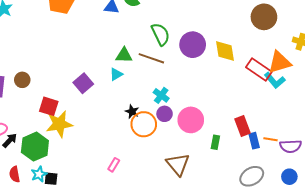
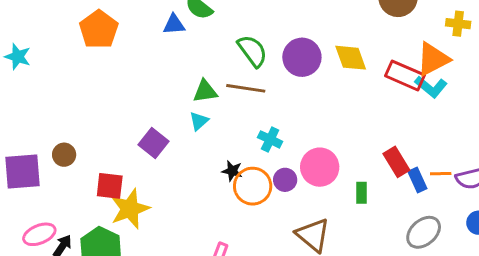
purple circle: (165, 114) -> (285, 180), moved

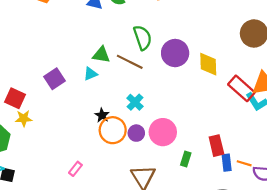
yellow star: (130, 209) -> (24, 118), size x0.6

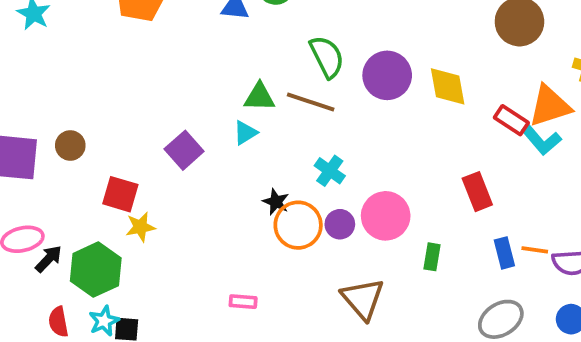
red rectangle: (241, 88) -> (511, 120), size x0.7
red rectangle: (216, 146) -> (477, 192), moved
pink rectangle: (75, 169) -> (243, 302), turned 64

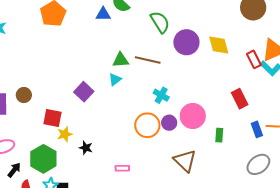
green semicircle: (327, 57) -> (160, 22), moved
red rectangle: (511, 120) -> (254, 59), turned 36
black star: (276, 202) -> (86, 148), moved
black arrow: (49, 259) -> (14, 170), moved

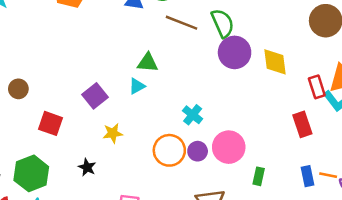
green semicircle: (160, 22) -> (223, 23), moved
brown line: (148, 60) -> (182, 23), moved
red rectangle: (240, 99) -> (302, 124), moved
yellow star: (65, 134) -> (113, 133), moved

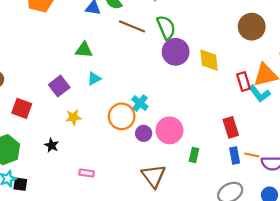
green triangle: (148, 63) -> (84, 50), moved
red rectangle: (302, 124) -> (231, 127), moved
orange circle: (169, 150) -> (122, 116), moved

